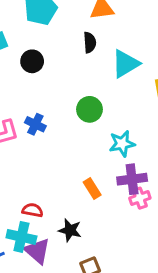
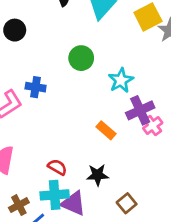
red semicircle: (33, 210) -> (57, 167), turned 36

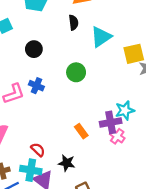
black circle: (15, 30) -> (34, 49), moved
cyan star: (121, 80) -> (125, 110), moved
pink cross: (153, 126) -> (117, 136), turned -32

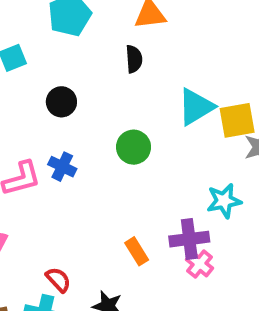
cyan triangle: (101, 37) -> (196, 107), moved
cyan star: (125, 110) -> (224, 201), moved

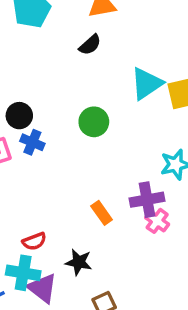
black semicircle: (134, 59) -> (90, 45), turned 55
black circle: (61, 102) -> (19, 116), moved
red semicircle: (58, 280) -> (34, 241), turned 115

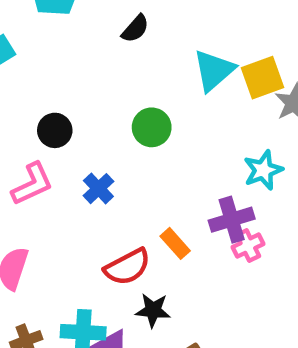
blue cross: (32, 142) -> (98, 189), moved, turned 30
pink cross: (157, 221) -> (248, 246), turned 35
red semicircle: (34, 241) -> (127, 267), moved, size x1.5

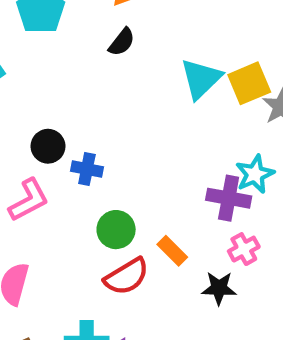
green circle: (152, 127) -> (116, 230), moved
blue cross: (98, 189) -> (87, 169), moved, turned -32
purple cross: (232, 220) -> (229, 198), moved, turned 30
black star: (153, 310) -> (219, 288), moved

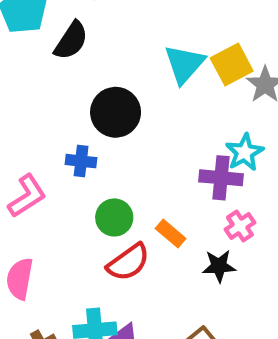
black semicircle: (122, 42) -> (71, 41), moved, size x1.4
black circle: (48, 146) -> (116, 112), moved, size x1.5

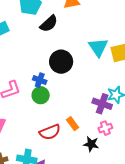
cyan triangle: (184, 64) -> (98, 47), turned -30
green circle: (114, 217) -> (41, 95), moved

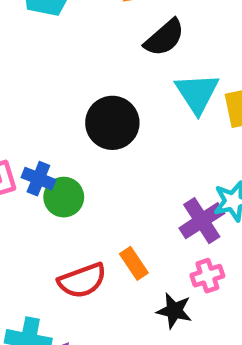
black semicircle: (49, 24) -> (164, 38), moved
blue cross: (40, 80) -> (38, 179), moved
purple cross: (102, 104) -> (202, 221), turned 36

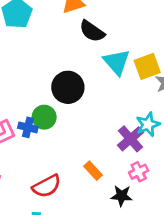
black semicircle: (164, 38) -> (92, 31), turned 84
green circle: (64, 197) -> (44, 117), moved
red semicircle: (82, 281) -> (47, 186), moved

